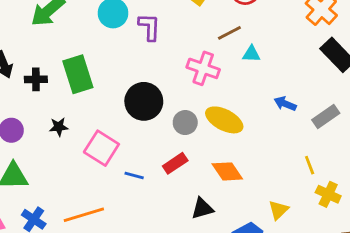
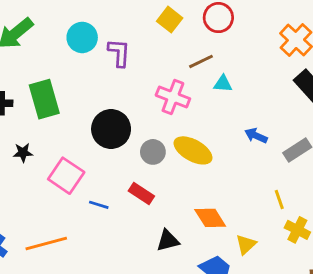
red rectangle: (175, 163) -> (141, 194), turned 65
orange diamond: (227, 171) -> (210, 218), moved

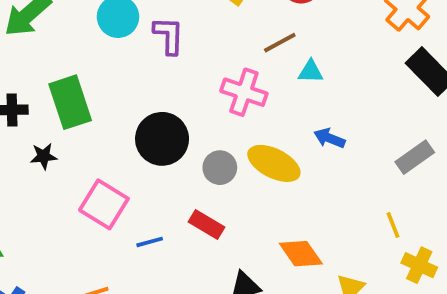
blue arrow: (256, 136) -> (329, 138), moved
black star: (23, 153) -> (44, 156), moved
blue line: (99, 205) -> (150, 242), turned -30

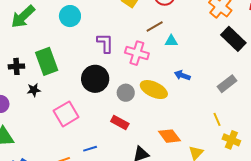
purple L-shape: (169, 35) -> (105, 43), moved
pink square: (104, 204) -> (66, 114), turned 30
blue line: (150, 242) -> (90, 149), moved

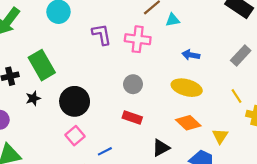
black circle: (95, 79) -> (75, 101), moved
yellow ellipse: (154, 90) -> (187, 88), moved
pink square: (66, 114) -> (75, 136), moved, size x0.7

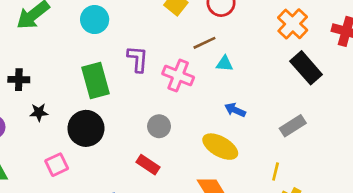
green rectangle: (42, 65) -> (95, 81), moved
yellow line: (237, 96) -> (276, 171), turned 32
pink square: (75, 136) -> (57, 165), moved

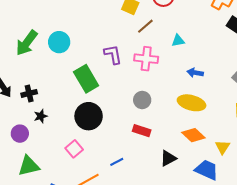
cyan circle: (95, 20) -> (59, 42), moved
brown line: (204, 43) -> (145, 26), moved
black star: (39, 112) -> (41, 116), moved

